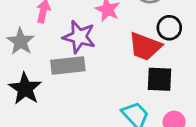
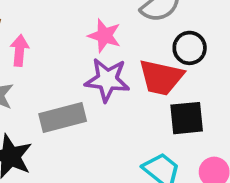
purple star: (79, 37) -> (107, 80), moved

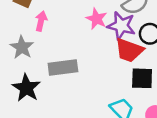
purple star: (107, 80) -> (121, 26), moved

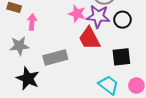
gray star: (22, 47) -> (19, 46), turned -30
red trapezoid: (129, 50) -> (89, 38), moved, turned 50

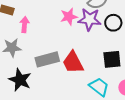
pink star: (77, 14) -> (69, 17), turned -30
red trapezoid: (89, 38) -> (73, 62), moved

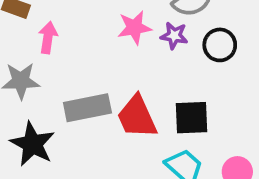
purple star: (89, 19) -> (174, 36), size x0.6
black square: (112, 59) -> (191, 118), moved

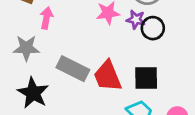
black circle: (220, 45) -> (153, 28), moved
gray rectangle: (87, 108) -> (73, 69), turned 36

